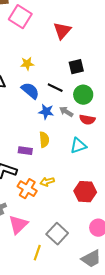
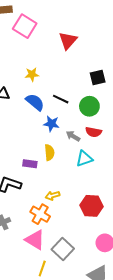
black square: (76, 67) -> (98, 77), moved
gray arrow: (66, 112) -> (73, 136), moved
orange cross: (27, 189) -> (40, 214), moved
pink triangle: (18, 225) -> (35, 240), moved, turned -45

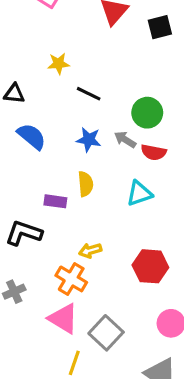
black square: (98, 77) -> (160, 27), moved
black line: (61, 99) -> (89, 94), moved
blue semicircle: (35, 102) -> (32, 136), moved
gray arrow: (73, 136) -> (125, 140), moved

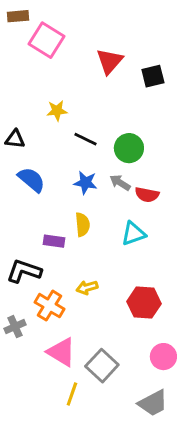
green circle: (147, 113) -> (129, 148), moved
orange cross: (71, 279) -> (49, 306), moved

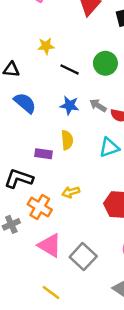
green circle: (129, 148) -> (105, 63), moved
yellow line: (72, 394) -> (51, 292), moved, turned -72

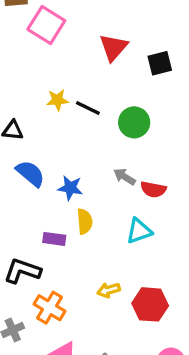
black line: (70, 69) -> (88, 108), moved
blue star: (70, 105) -> (70, 188), moved
yellow arrow: (71, 192) -> (109, 290), moved

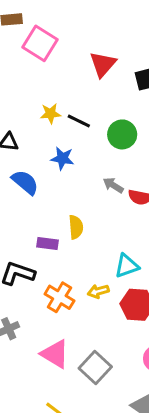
blue star: (70, 188) -> (62, 158), moved
cyan triangle: (139, 231) -> (127, 266), moved
orange cross: (50, 308) -> (59, 297), moved

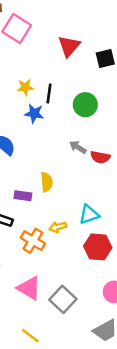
black line: (79, 121) -> (49, 93), turned 72
blue star: (62, 158) -> (34, 113), moved
yellow arrow: (98, 291) -> (58, 227), moved

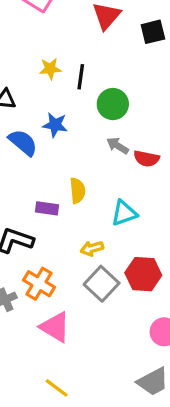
green circle: (85, 105) -> (113, 104), moved
blue star: (34, 113) -> (55, 125), moved
cyan triangle: (89, 214) -> (124, 213), moved
orange cross: (33, 241) -> (39, 284), moved
gray square: (63, 299) -> (102, 284), moved

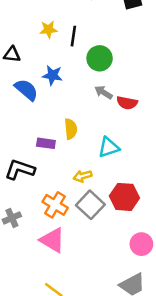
orange cross: (39, 284) -> (55, 205), moved

